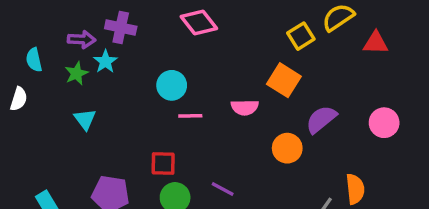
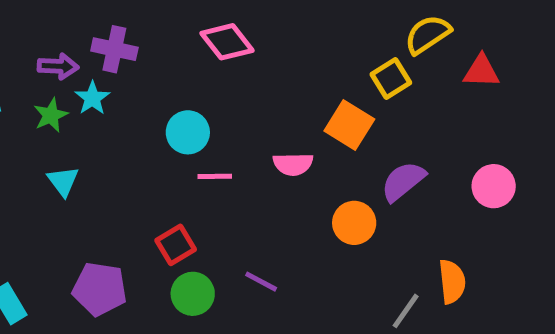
yellow square: (301, 36) -> (391, 79), moved
red square: (163, 163) -> (176, 245), turned -32

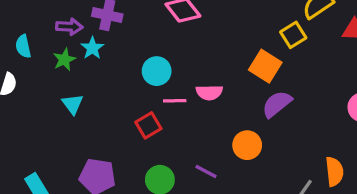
pink semicircle: (293, 164) -> (209, 92), moved
purple semicircle: (403, 181) -> (277, 104), moved
orange circle: (354, 223) -> (247, 145), moved
red square: (176, 245) -> (148, 125), moved

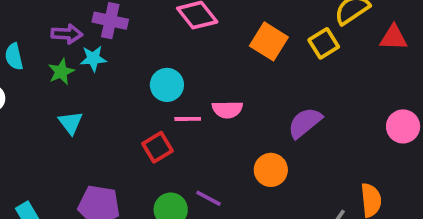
cyan star: (92, 48) -> (93, 58), turned 30
orange square: (265, 66) -> (269, 41), moved
purple line: (206, 172) -> (208, 198), moved

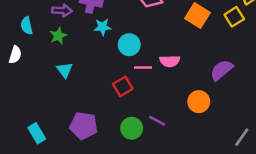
cyan star: (93, 58) -> (103, 27), moved

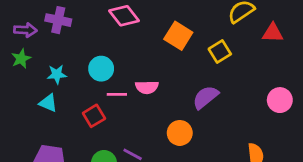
yellow square: (234, 17) -> (220, 51), moved
cyan star: (103, 27) -> (57, 74), moved
cyan triangle: (65, 70) -> (48, 103), moved, turned -30

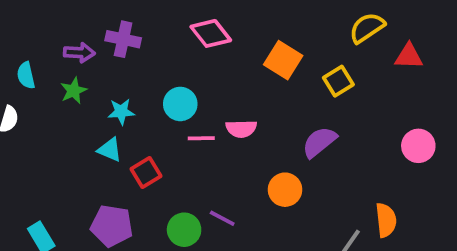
red square: (94, 116) -> (146, 173), moved

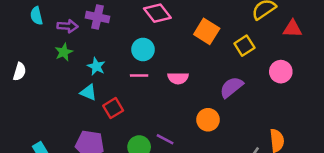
cyan semicircle: (26, 75) -> (36, 16), moved
cyan circle: (180, 104) -> (143, 50), moved
cyan star: (121, 112) -> (96, 66), turned 30
pink line: (201, 138) -> (139, 76), moved
pink circle: (418, 146) -> (281, 72), moved

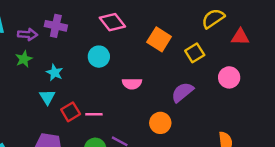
pink line: (139, 76) -> (94, 114), moved
cyan triangle: (88, 92) -> (47, 97), turned 35

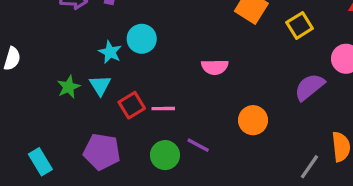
cyan circle: (99, 57) -> (142, 39), moved
green star: (24, 59) -> (69, 87), moved
purple semicircle: (182, 92) -> (309, 87), moved

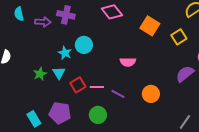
purple line: (198, 145) -> (118, 94), moved
cyan rectangle: (40, 162) -> (34, 119), moved

